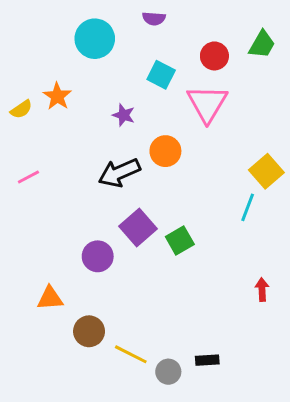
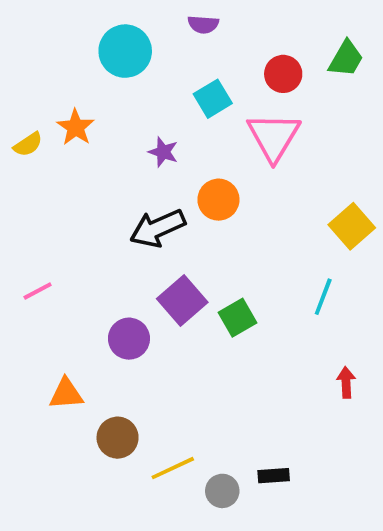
cyan square: (161, 75) -> (213, 99), turned 32
pink line: (28, 177) -> (38, 291), moved
cyan line: (248, 207) -> (323, 297), moved
yellow line: (131, 354) -> (173, 468), turned -52

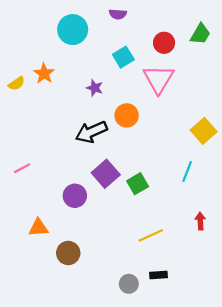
yellow line: (173, 468) -> (151, 235), moved

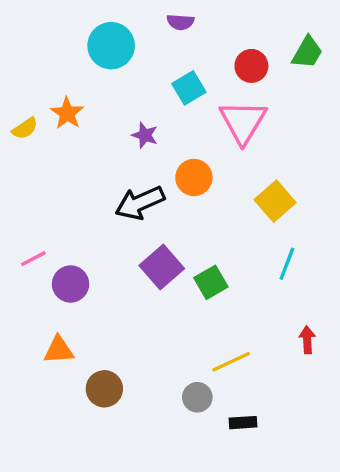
yellow square: (204, 131) -> (275, 201), moved
purple circle: (75, 196) -> (71, 284), moved
gray circle: (129, 284) -> (197, 397), moved

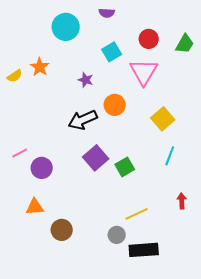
green trapezoid: (307, 52) -> (185, 44), moved
black rectangle: (243, 423) -> (144, 250), size x1.8

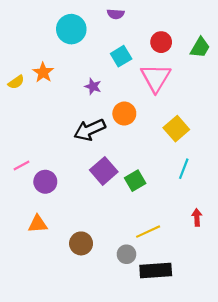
brown circle: (62, 230) -> (81, 243), moved

